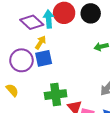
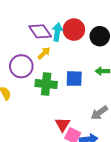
blue square: (44, 58) -> (74, 79), moved
green cross: (56, 95) -> (46, 84), moved

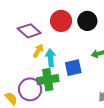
cyan arrow: (57, 32) -> (51, 58), moved
purple circle: (21, 66) -> (30, 89), moved

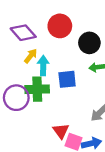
black circle: (87, 21) -> (89, 43), moved

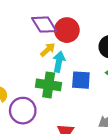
red circle: (60, 26) -> (67, 30), moved
purple circle: (16, 98) -> (23, 111), moved

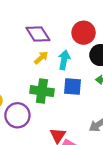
red circle: (67, 30) -> (84, 33), moved
cyan arrow: (59, 62) -> (64, 60), moved

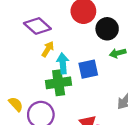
cyan arrow: (64, 60) -> (63, 63), moved

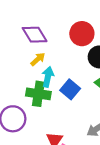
blue square: (88, 69) -> (70, 89), turned 36

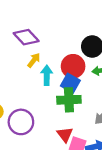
red circle: (82, 34) -> (73, 66), moved
green cross: (38, 94) -> (69, 100), moved

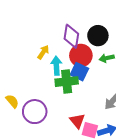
purple diamond: (26, 37) -> (71, 36), moved, turned 55
green cross: (69, 100) -> (67, 82), moved

